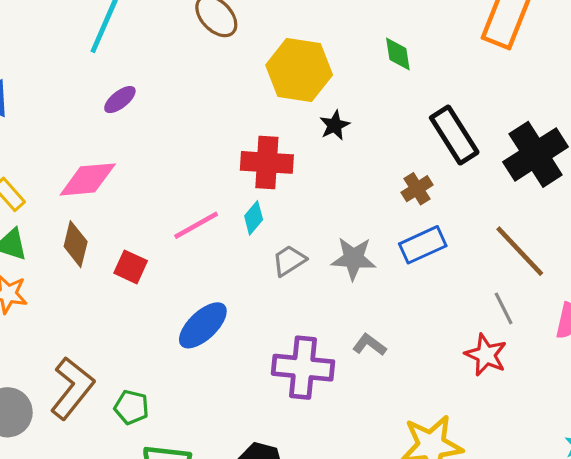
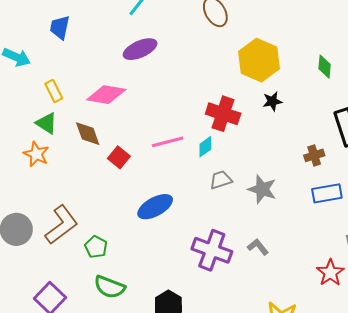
purple ellipse: (120, 100) -> (140, 49), size x1.5
brown diamond: (76, 244) -> (88, 134), turned -48
blue rectangle: (423, 245) -> (327, 193), moved

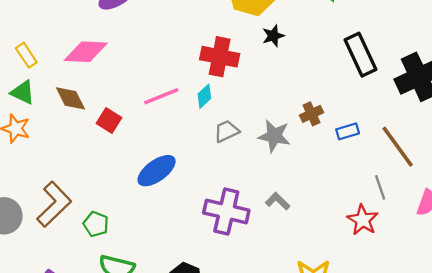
brown cross: (314, 155) -> (312, 114), moved
blue rectangle: (327, 193) -> (348, 131), size x0.7

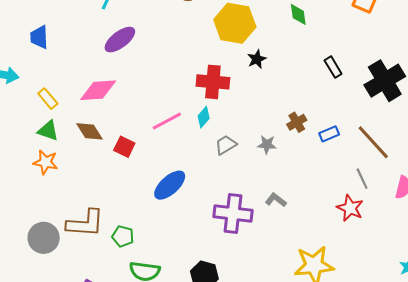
black rectangle: (361, 55) -> (333, 67), size x0.6
gray star: (274, 136) -> (267, 145), size x0.7
brown L-shape: (54, 204) -> (85, 223), turned 54

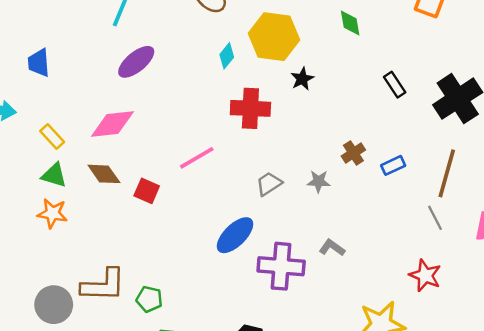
cyan diamond: (204, 117) -> (227, 56), moved
brown line: (373, 142) -> (447, 173), turned 60
blue ellipse: (170, 185) -> (235, 235), moved
red star: (350, 208) -> (425, 275), moved

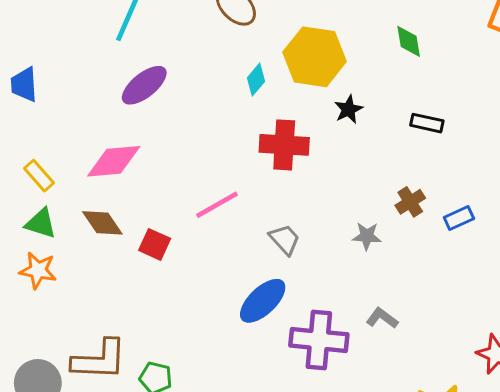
black rectangle: (395, 85) -> (427, 123), moved, turned -45
gray trapezoid: (269, 184) -> (285, 239), moved, turned 80

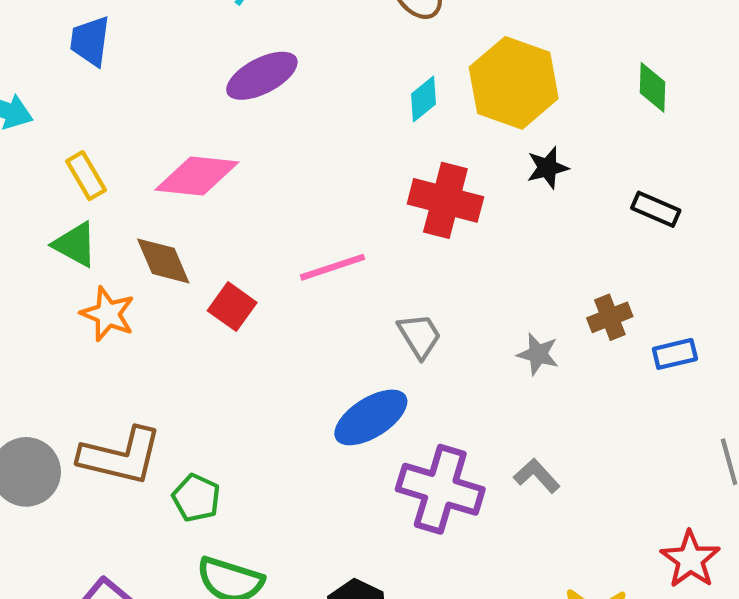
orange star: (38, 270) -> (108, 314), moved

